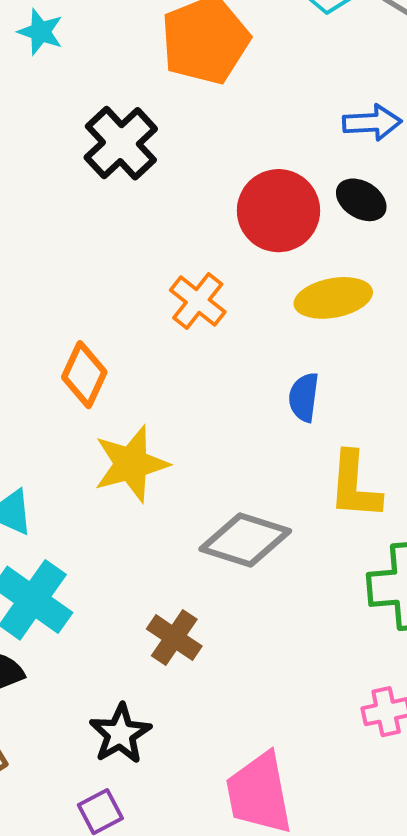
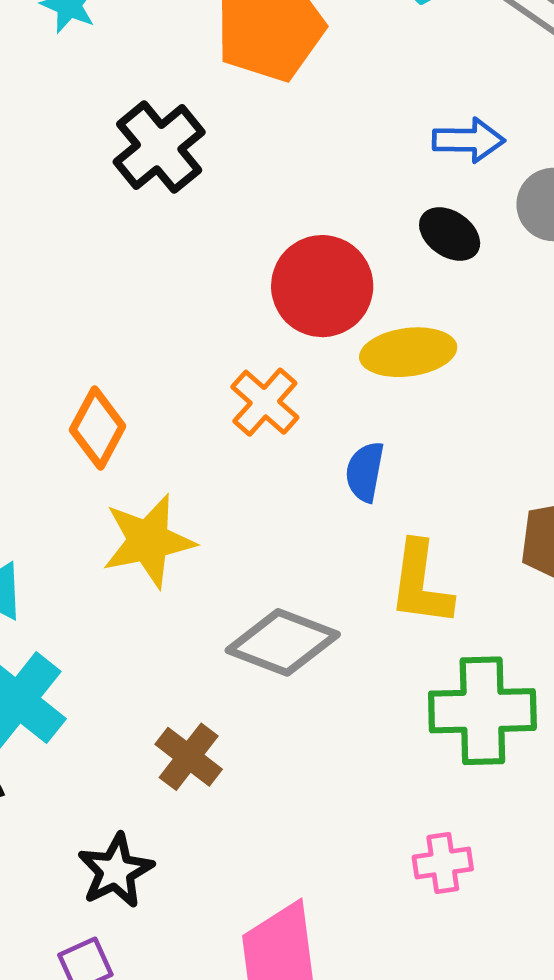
red circle: (278, 211) -> (322, 286), moved
orange cross: (198, 301) -> (265, 402), moved

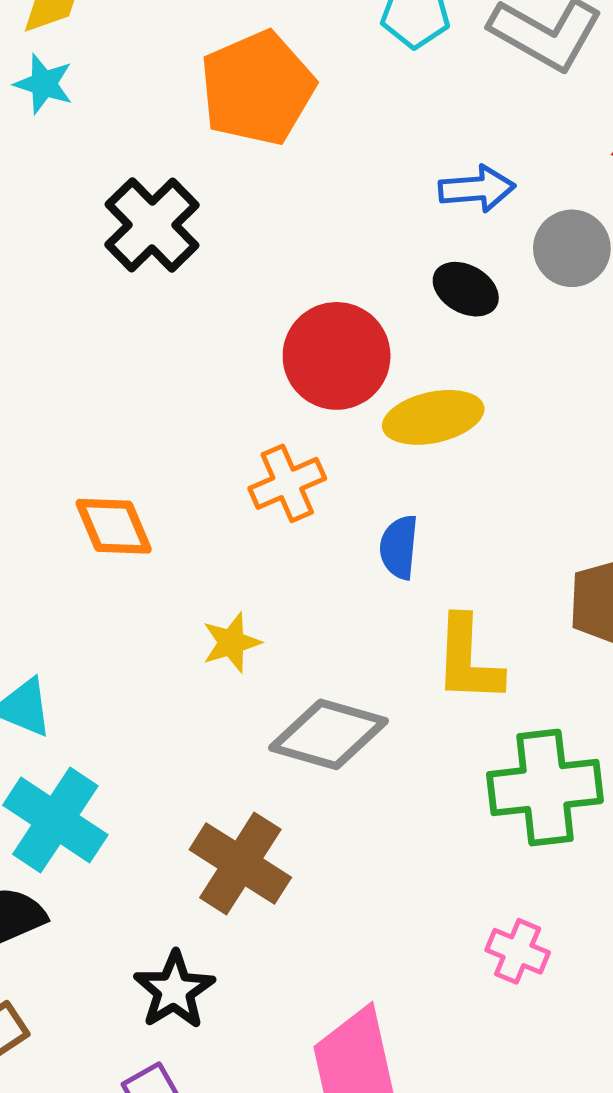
orange cross: (265, 402) -> (287, 483), turned 30
orange diamond: (98, 428) -> (114, 526), turned -46
yellow star: (148, 541) -> (231, 643), moved, size x0.6
brown cross: (189, 757) -> (240, 863), size x1.4
pink cross: (443, 863) -> (518, 951), turned 36

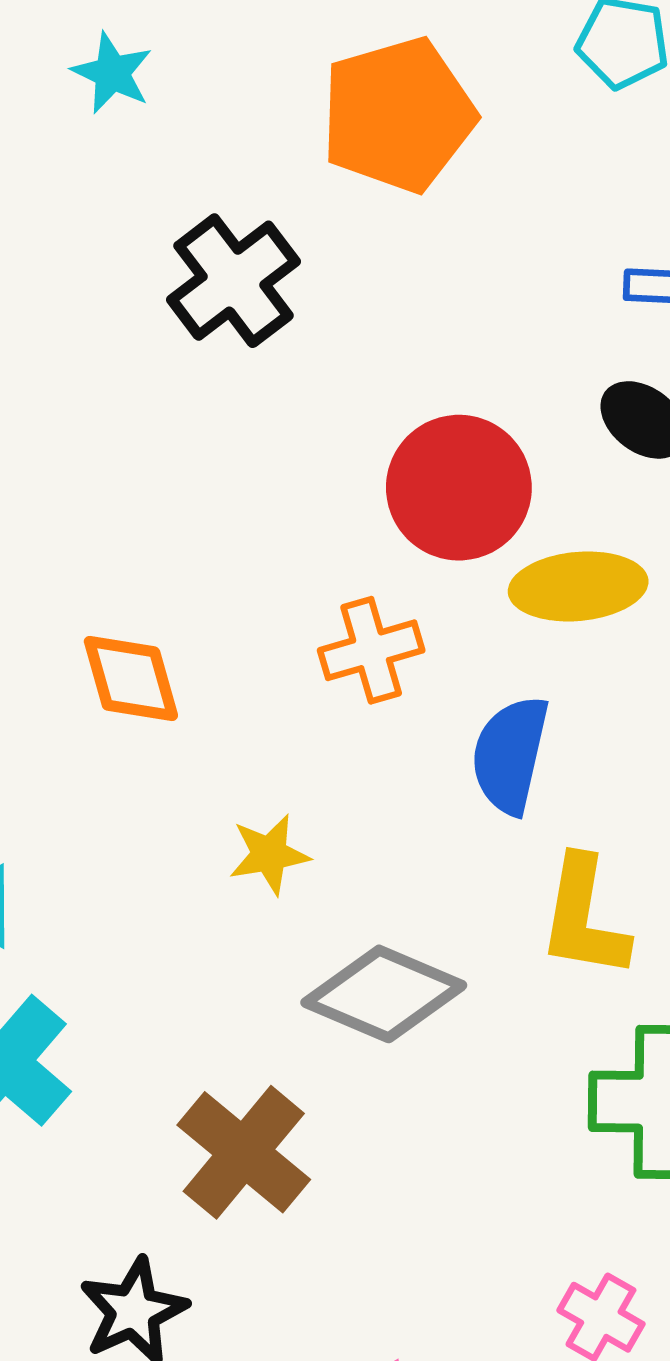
blue semicircle: (399, 547) -> (510, 755), size x1.4

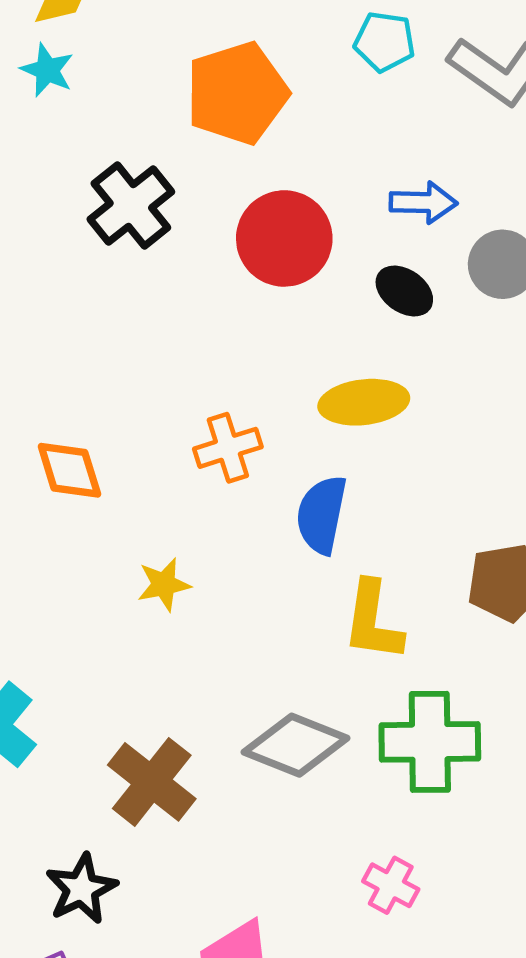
red circle: (459, 488) -> (284, 238), moved
gray diamond: (384, 994) -> (296, 745), moved

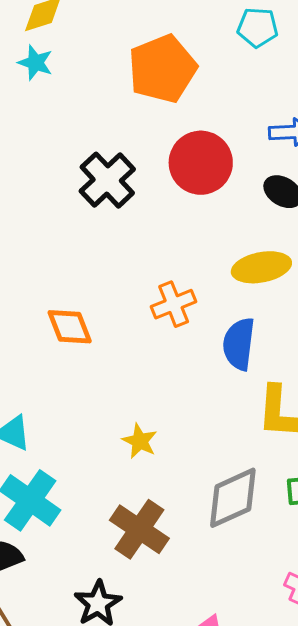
black cross: (131, 205) -> (107, 180), moved
yellow star: (164, 584) -> (140, 441), moved, turned -30
gray diamond: (296, 745) -> (233, 498), turned -42

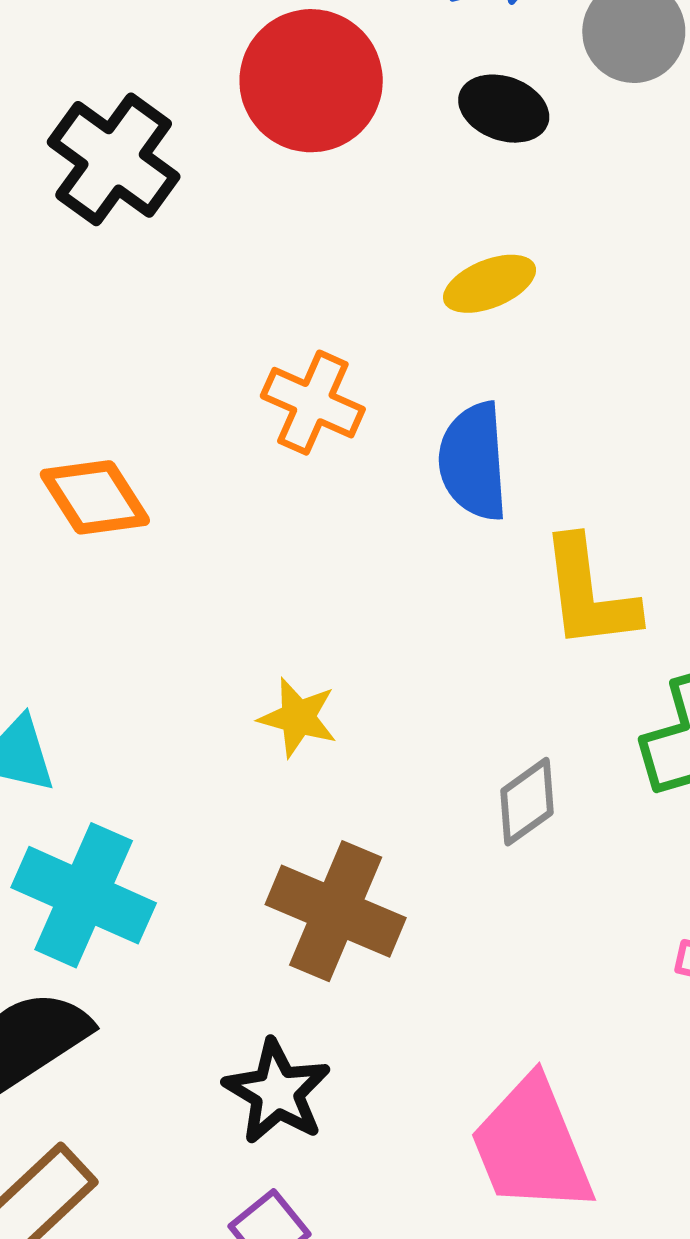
yellow ellipse: (261, 267) -> (490, 284), size x0.7
orange cross: (174, 304) -> (313, 403), turned -33
gray diamond: (233, 498) -> (527, 802), size x0.6

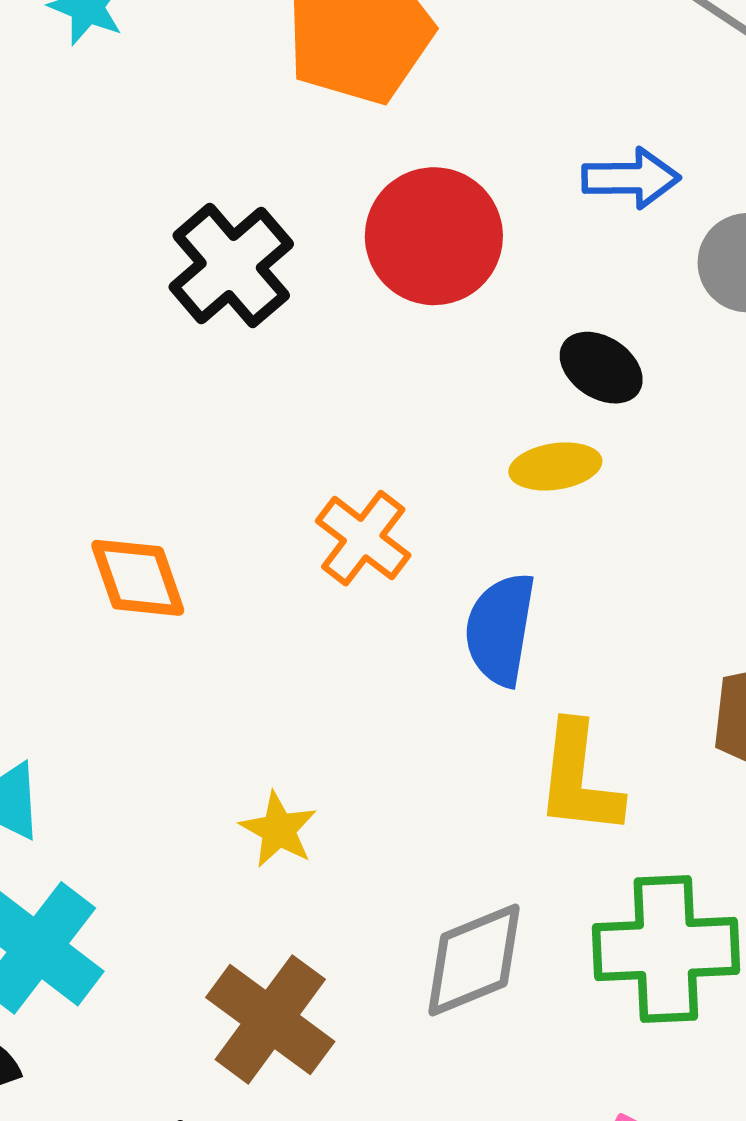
black ellipse: (504, 109) -> (601, 368), moved
gray diamond: (527, 802) -> (474, 960), size x1.5

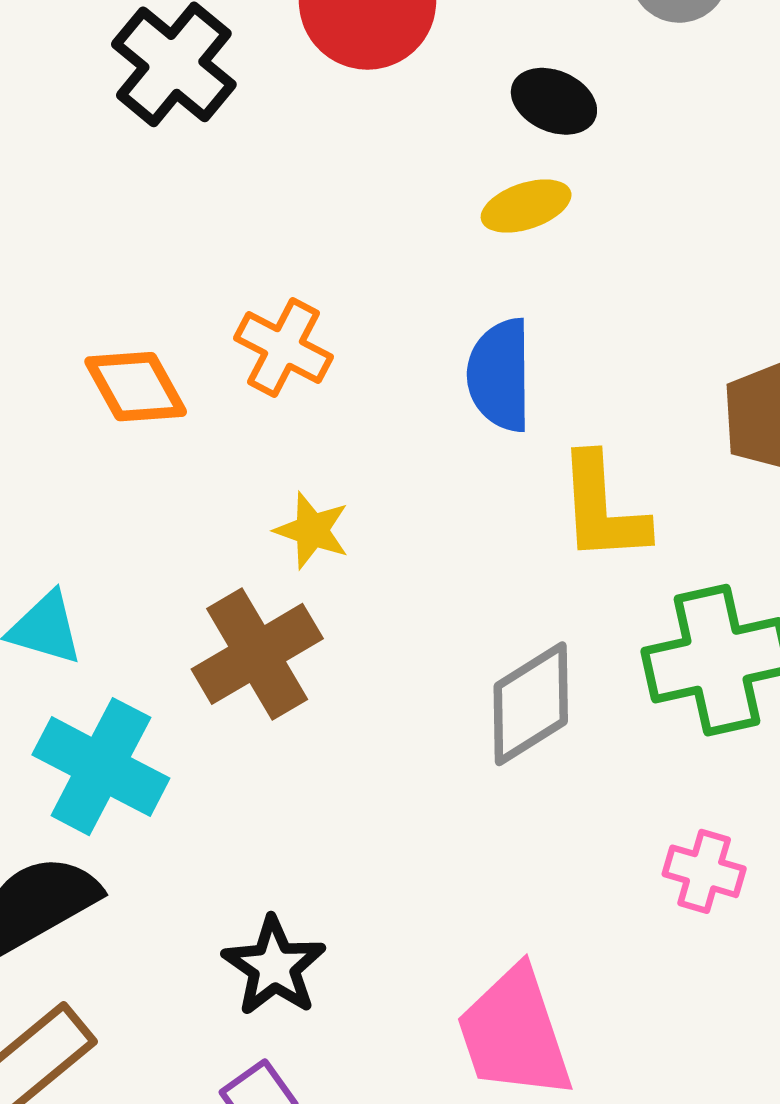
orange cross: (363, 538) -> (284, 348), moved
yellow star: (278, 830) -> (312, 530), moved
brown cross: (270, 1019) -> (257, 654), moved, turned 33

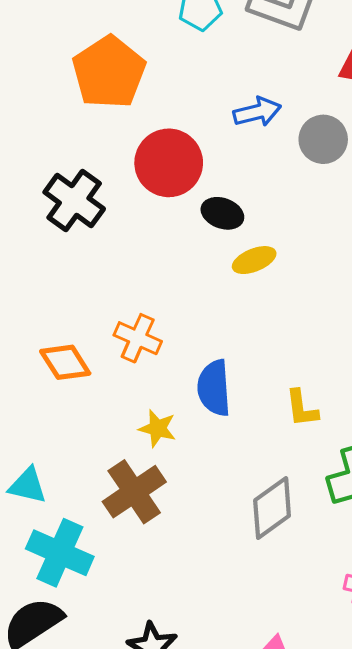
black ellipse: (554, 101) -> (222, 213), moved
blue semicircle: (500, 375) -> (214, 388), moved
yellow L-shape: (602, 508) -> (302, 408), size x0.7

